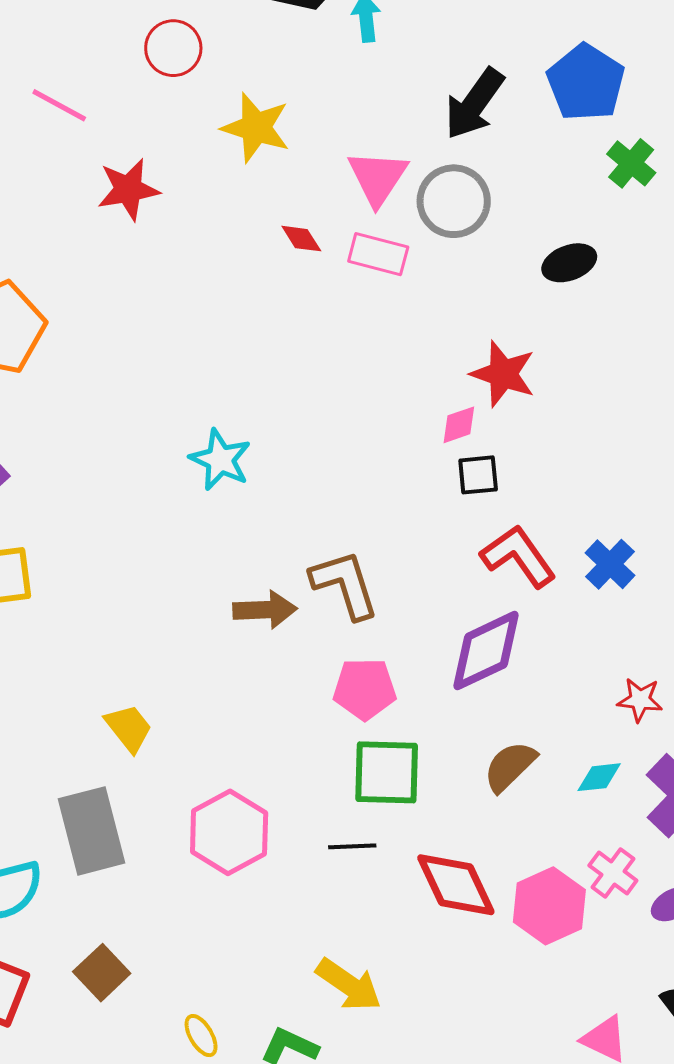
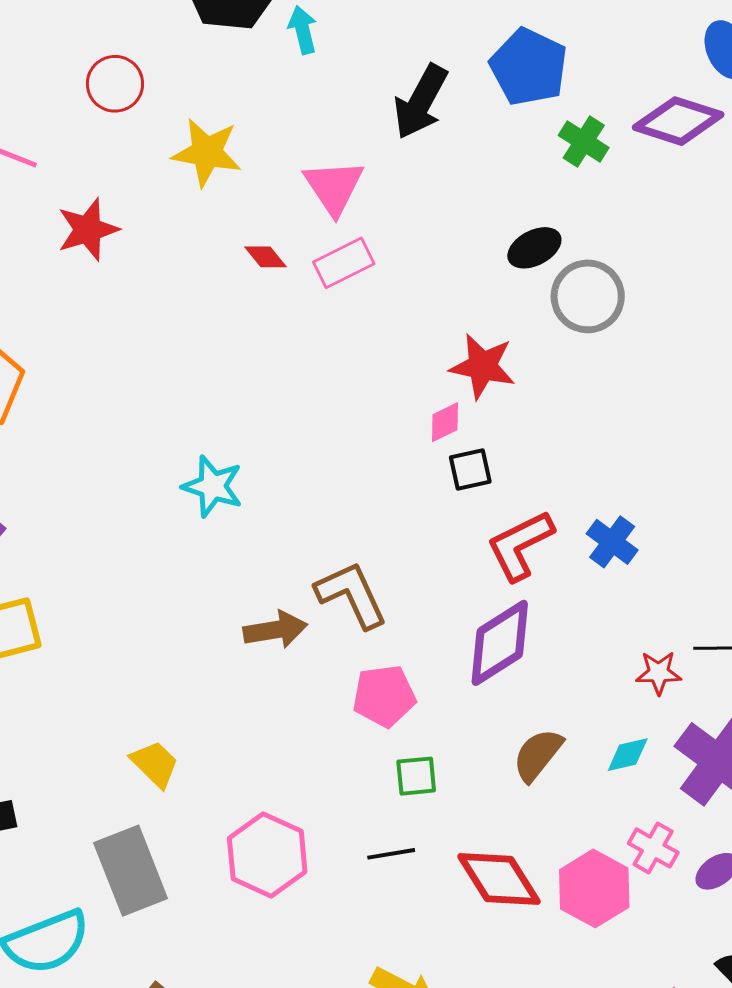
gray circle: (454, 201) -> (588, 296), moved
pink rectangle: (378, 254) -> (344, 263), turned -34
red L-shape: (518, 556) -> (520, 545), turned -74
green square: (387, 772) -> (416, 776), size x0.6

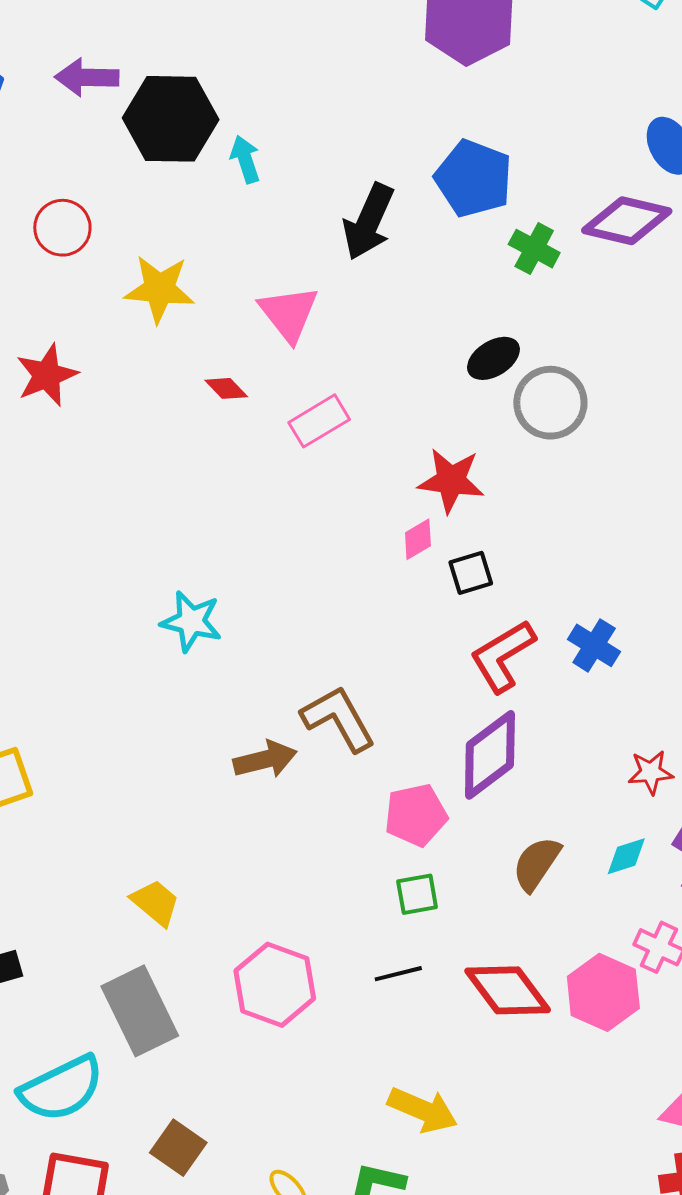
pink rectangle: (344, 263) -> (319, 421), moved
black square: (470, 470) -> (471, 573), moved
pink pentagon: (384, 696) -> (416, 815), moved

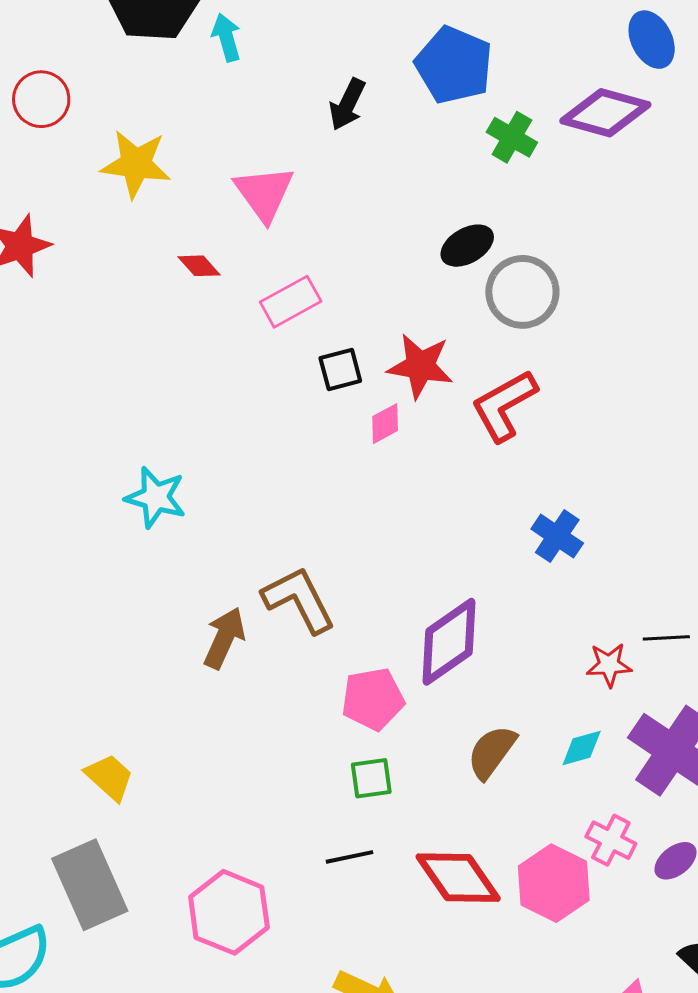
black arrow: (369, 222) -> (347, 104), size x0.7
black square: (471, 573) -> (340, 369), moved
red L-shape: (503, 656) -> (504, 405), moved
brown arrow: (265, 759) -> (224, 638), turned -54
pink hexagon: (275, 985) -> (229, 912), moved

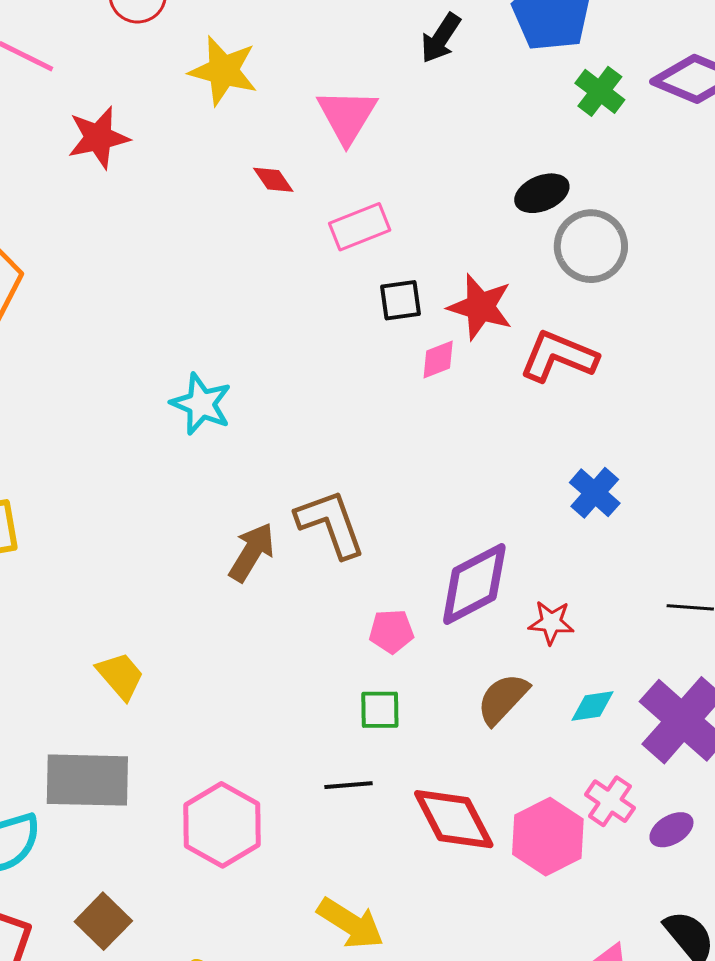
red L-shape: (504, 405) -> (559, 356), turned 44
red star: (609, 665) -> (551, 622), moved
pink pentagon: (373, 699) -> (391, 631), size x0.7
gray rectangle: (90, 885) -> (87, 780), turned -72

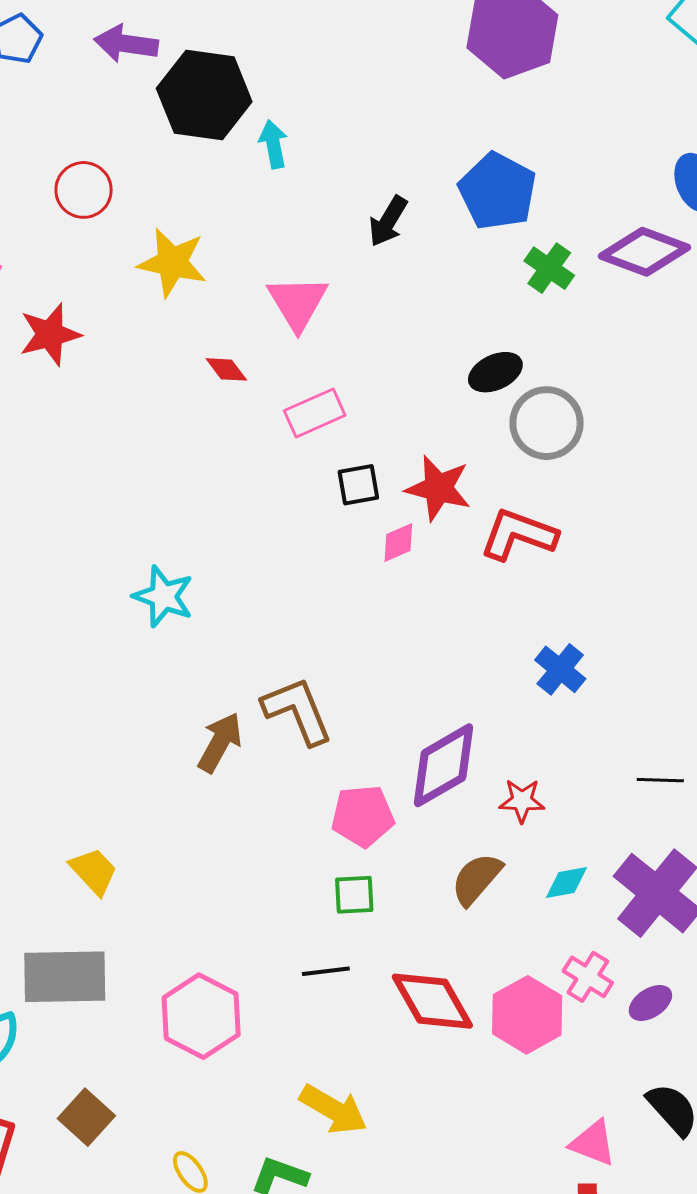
pink pentagon: (391, 631) -> (363, 816), size x1.4

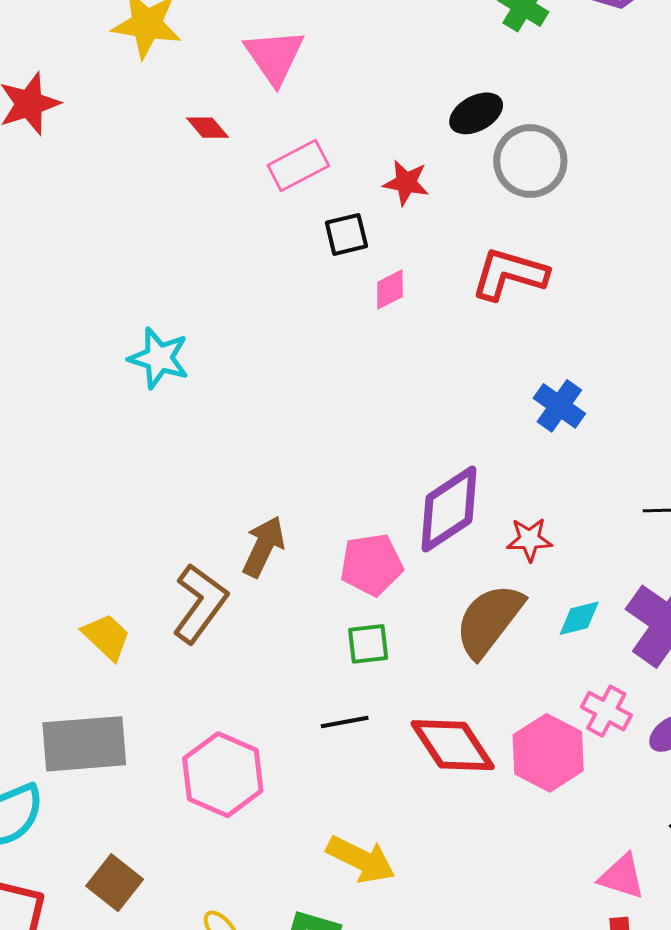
red star: (438, 488) -> (406, 183), moved, size x0.7
brown L-shape: (297, 711) -> (200, 603), moved, turned 62
brown arrow: (220, 742) -> (264, 546), moved
brown semicircle: (477, 879) -> (489, 620), size x1.4

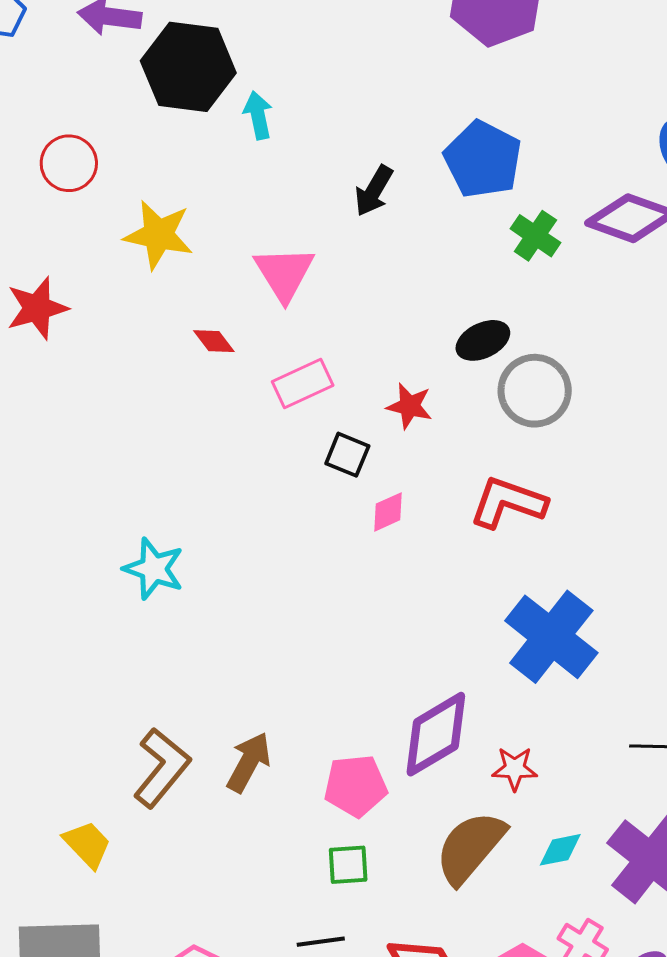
black square: (346, 234) -> (347, 455), turned 33
blue cross: (559, 406) -> (551, 637), size x1.8
brown L-shape: (200, 603) -> (162, 768), moved

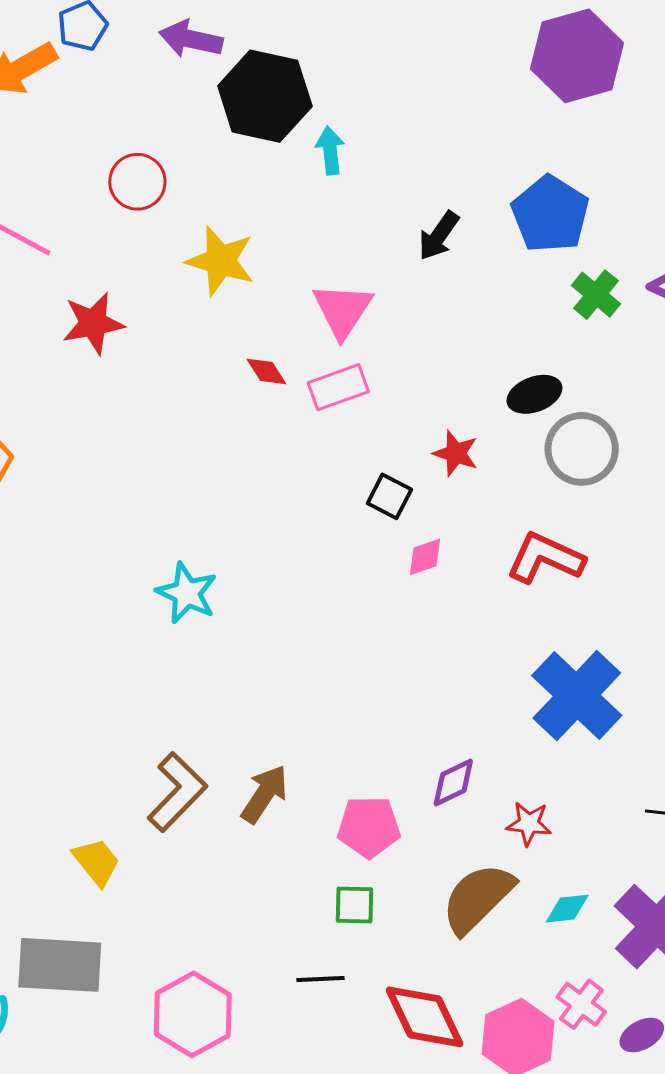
pink rectangle: (303, 383) -> (338, 387), moved
purple diamond: (436, 734) -> (453, 782), size x0.6

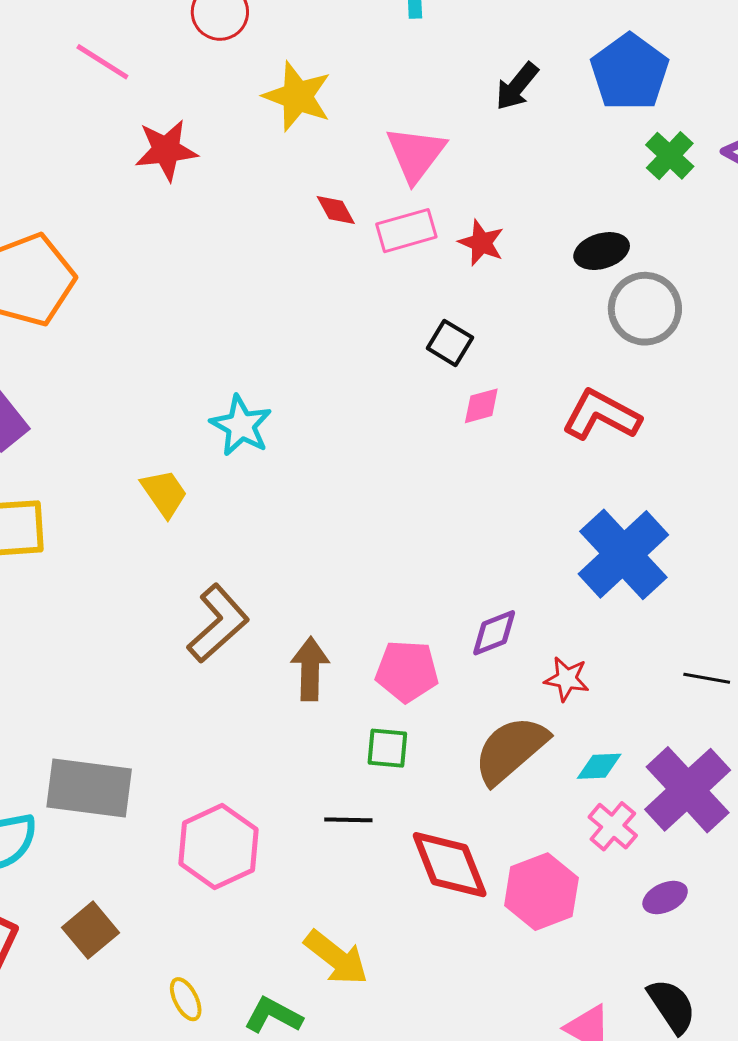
red star: (456, 453) -> (481, 243), moved
brown arrow: (264, 794) -> (310, 669), moved, turned -36
yellow trapezoid: (96, 862) -> (164, 493), moved
pink cross: (581, 1004) -> (613, 826), moved

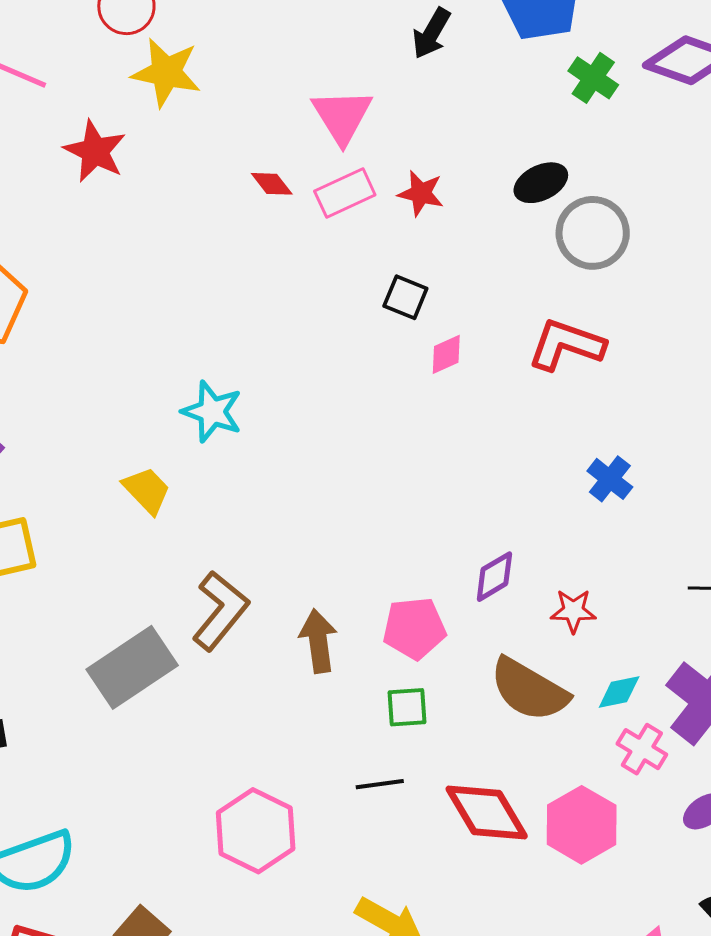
yellow star: (297, 96) -> (166, 72), moved
red star: (166, 150) -> (95, 151), turned -30
blue cross: (623, 554) -> (610, 479), size x0.5
brown semicircle: (511, 750) -> (529, 690), turned -100
gray rectangle: (89, 788) -> (132, 667), moved, turned -32

